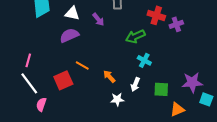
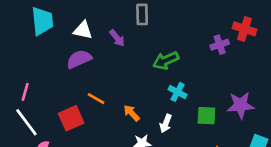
red cross: (156, 15) -> (245, 29), moved
purple star: (192, 82) -> (241, 105), moved
green square: (161, 89) -> (206, 116), moved

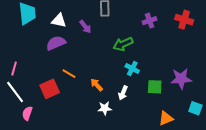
purple cross: (220, 45) -> (150, 21), moved

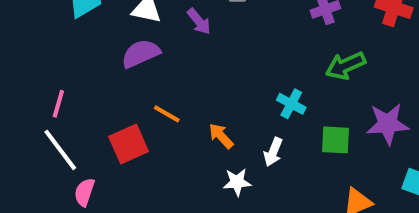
green arrow: (123, 44) -> (345, 66), moved

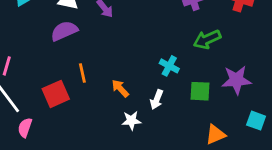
orange line: (167, 114) -> (82, 73), turned 48

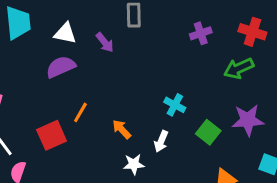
green arrow: (207, 39) -> (239, 68), moved
orange line: (82, 73) -> (80, 112), turned 42
green square: (200, 91) -> (208, 132), turned 35

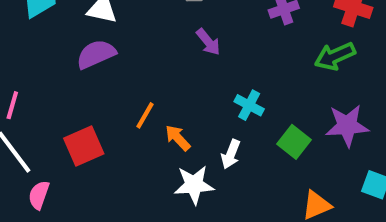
purple arrow: (105, 42) -> (208, 42), moved
orange line: (80, 112) -> (145, 115), moved
white star: (134, 164) -> (194, 185), size x1.4

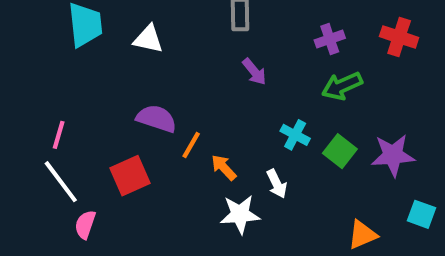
purple semicircle: (96, 54) -> (156, 119), moved, turned 42
green arrow: (335, 56) -> (342, 86), moved
green square: (294, 142) -> (340, 151), moved
white arrow: (231, 154) -> (277, 184), turned -48

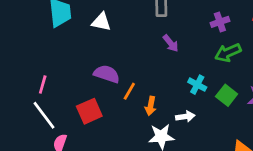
orange arrow: (224, 167) -> (151, 106), turned -126
white arrow: (277, 184) -> (185, 117), turned -72

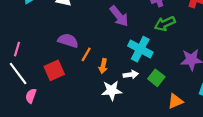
purple arrow: (171, 43) -> (119, 16), size x1.5
cyan cross: (197, 85) -> (140, 49), size x1.6
green square: (227, 95) -> (156, 78), moved

